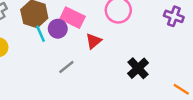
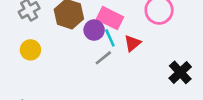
cyan line: (40, 34) -> (110, 38), moved
gray line: (66, 67) -> (103, 58), moved

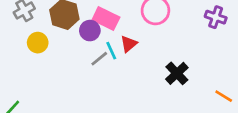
cyan line: (110, 38) -> (111, 51), moved
yellow circle: (30, 50) -> (38, 43), moved

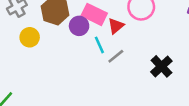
red triangle: (129, 44) -> (116, 26), moved
gray line: (99, 59) -> (116, 56), moved

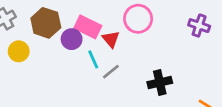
red triangle: (116, 26) -> (111, 39), turned -30
black cross: (161, 66) -> (160, 83), turned 30

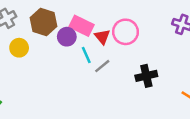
pink circle: (138, 19) -> (126, 32), moved

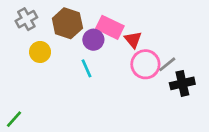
pink circle: (126, 32) -> (145, 64), moved
cyan line: (86, 55) -> (87, 68), moved
gray line: (102, 66) -> (167, 64), moved

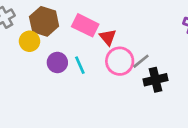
purple circle: (93, 40) -> (57, 62), moved
yellow circle: (40, 52) -> (30, 41), moved
cyan line: (87, 68) -> (80, 65), moved

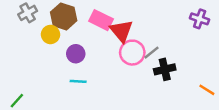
red triangle: (108, 37) -> (121, 31), size x1.5
cyan line: (80, 65) -> (78, 81), moved, turned -63

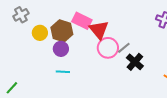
brown hexagon: (64, 16) -> (62, 31), moved
black cross: (165, 69) -> (135, 62), turned -36

